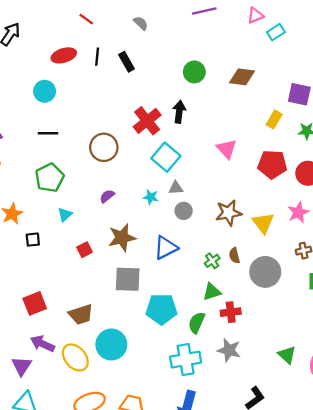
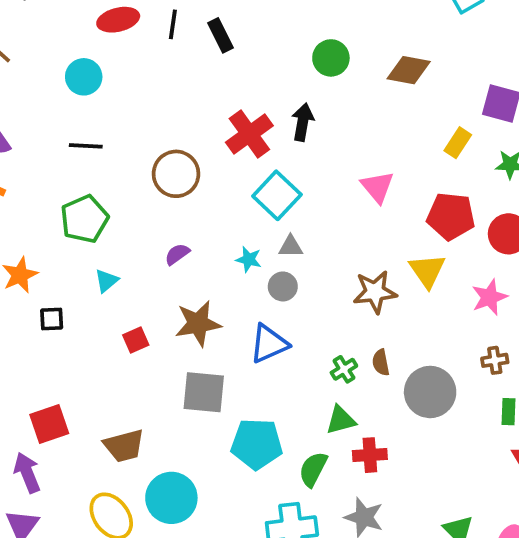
gray circle: (184, 211) -> (283, 286), moved
yellow triangle: (263, 223) -> (427, 271), moved
purple arrow: (42, 344) -> (27, 473), moved, turned 40

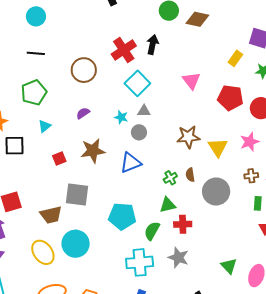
brown diamond: (409, 70) -> (197, 19), moved
yellow triangle: (427, 271) -> (218, 147), moved
black square: (52, 319) -> (14, 146), size x1.5
gray square: (204, 392) -> (77, 195), moved

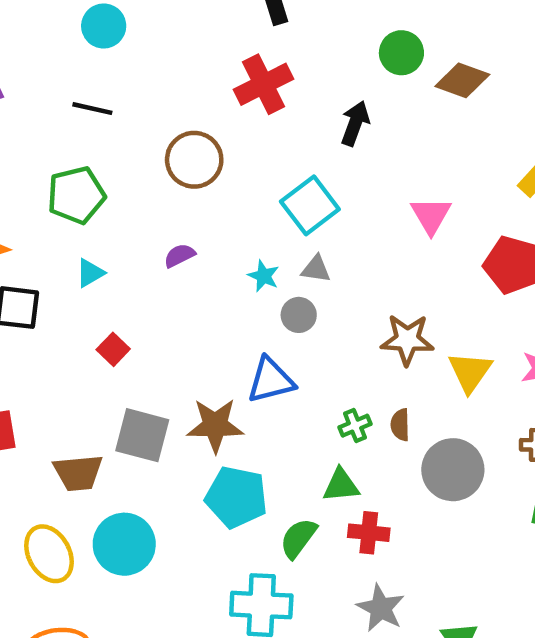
red cross: (124, 50) -> (264, 84), moved
brown star: (93, 151) -> (215, 425), moved
red square: (59, 158) -> (113, 349), turned -32
gray star: (178, 257) -> (381, 608), moved

